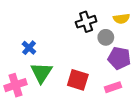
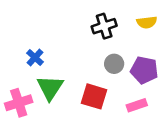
gray circle: (106, 37) -> (114, 64), moved

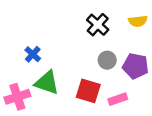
black cross: (104, 26) -> (98, 25), turned -30
green triangle: (50, 88) -> (47, 83), turned -44
pink rectangle: (137, 105) -> (118, 99), moved

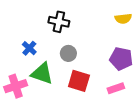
black cross: (98, 25) -> (59, 22), moved, turned -30
gray circle: (107, 60) -> (68, 53), moved
pink rectangle: (118, 99) -> (116, 88), moved

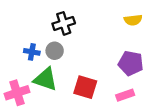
black cross: (59, 22) -> (64, 23), turned -30
blue cross: (29, 48) -> (32, 52), turned -32
gray circle: (68, 53) -> (55, 51), moved

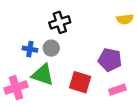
purple pentagon: (131, 63) -> (110, 60), moved

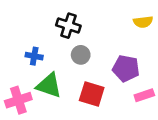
black cross: (60, 22) -> (68, 26), turned 36
gray circle: (51, 48) -> (81, 55), moved
pink rectangle: (117, 90) -> (144, 95), moved

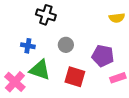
black cross: (68, 26) -> (46, 15), moved
pink cross: (18, 100) -> (15, 82), turned -30

